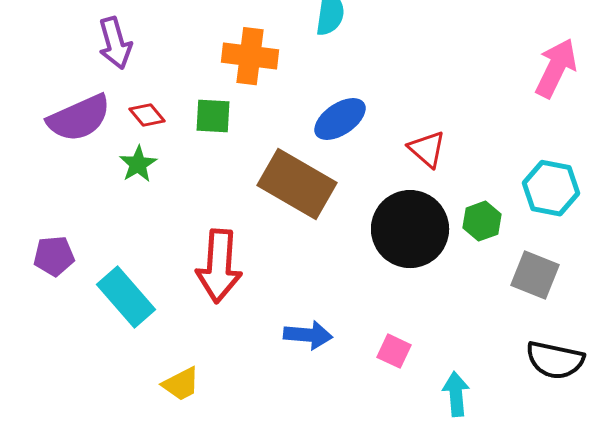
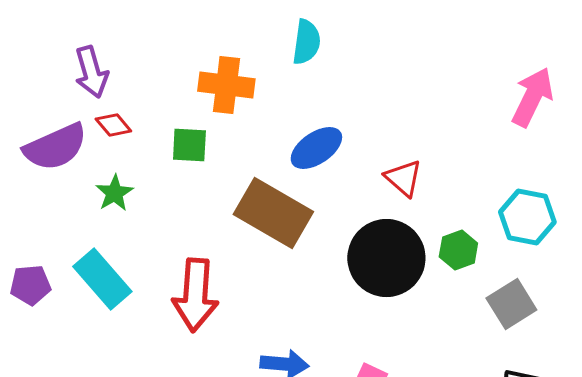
red diamond: (147, 115) -> (113, 125), moved
gray square: (535, 275) -> (511, 304), turned 36
cyan rectangle: (126, 297) -> (102, 279), moved

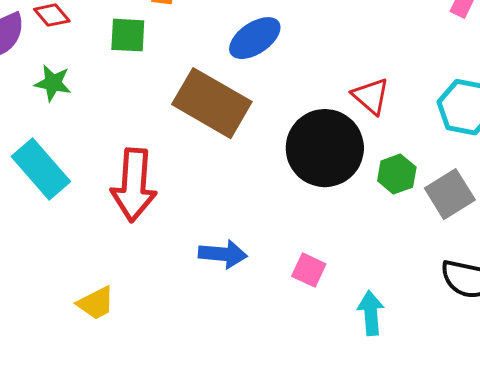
red triangle: (403, 178) -> (371, 96), moved
green star: (114, 193) -> (53, 83), turned -30
green hexagon: (458, 250) -> (397, 174), moved

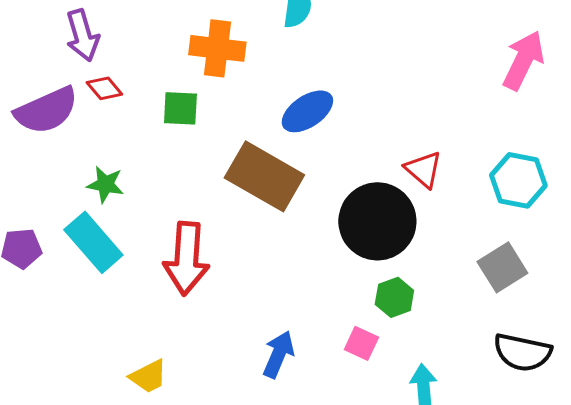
green star: (53, 83) -> (105, 184), moved
green hexagon: (397, 174) -> (394, 297), moved
blue arrow: (223, 254) -> (278, 354), moved, turned -72

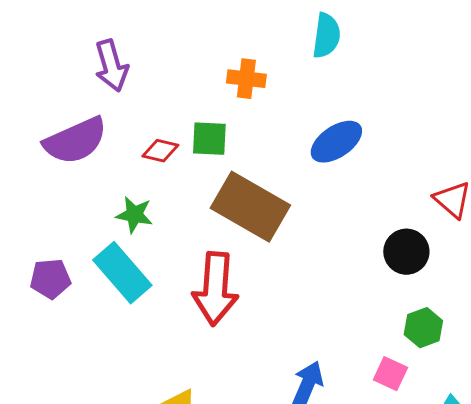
orange cross: (217, 48) -> (246, 79), size x0.7
red diamond: (104, 88) -> (160, 151), moved, turned -36
brown rectangle: (264, 176) -> (250, 207), moved
black circle: (377, 221) -> (406, 252), size x0.6

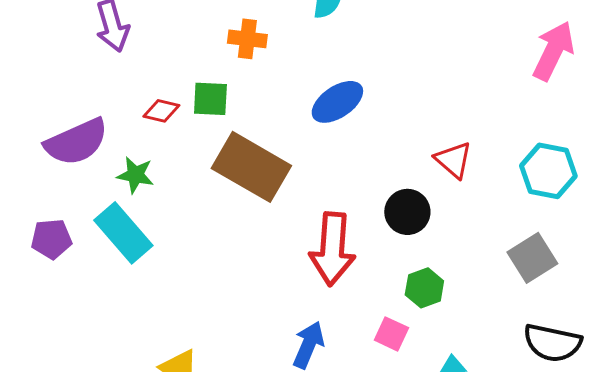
purple semicircle: (75, 141) -> (76, 142), moved
red arrow: (215, 289) -> (332, 249), moved

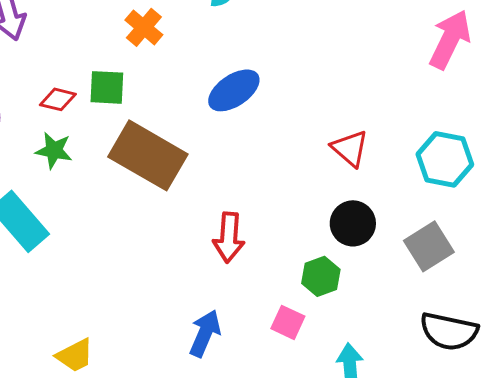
orange cross: (247, 39) -> (144, 27), turned 33
green star: (135, 175) -> (54, 150), moved
black circle: (407, 212) -> (353, 223), moved
red arrow: (332, 249) -> (229, 237), size x0.7

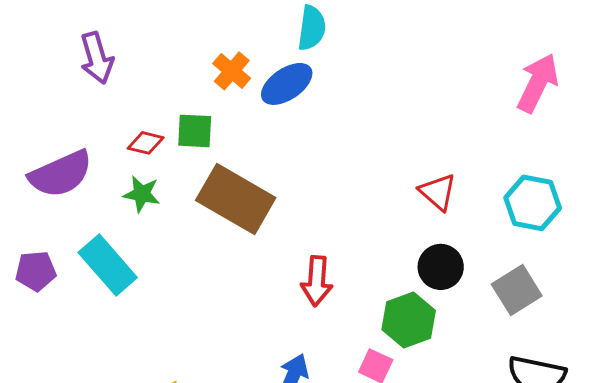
blue ellipse: (234, 90) -> (287, 84), moved
green hexagon: (321, 276) -> (409, 320), size x1.4

